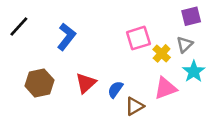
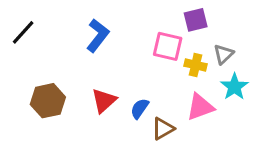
purple square: (191, 16) -> (196, 20), moved
blue L-shape: (66, 37) -> (98, 35), moved
pink square: (138, 38) -> (168, 46), turned 30
yellow cross: (162, 53) -> (196, 65), turned -30

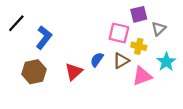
blue L-shape: (98, 35) -> (44, 38), moved
gray triangle: (224, 54) -> (159, 29), moved
blue semicircle: (140, 108) -> (97, 60), moved
brown triangle: (163, 129) -> (121, 61), moved

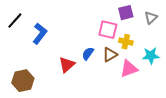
gray triangle: (159, 29) -> (151, 18), moved
cyan star: (166, 62) -> (151, 56), turned 30
brown hexagon: (34, 72) -> (23, 81), moved

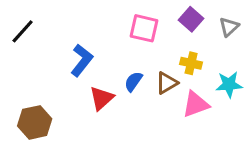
purple square: (126, 13) -> (191, 19), turned -35
pink square: (108, 30) -> (144, 28), moved
blue L-shape: (40, 34) -> (82, 60), moved

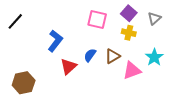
yellow cross: (191, 63) -> (129, 33), moved
cyan star: (229, 85) -> (154, 57), turned -30

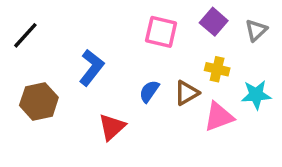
yellow cross: (129, 33) -> (217, 69), moved
cyan star: (154, 57) -> (256, 95), turned 30
red triangle: (68, 66) -> (112, 127), moved
brown hexagon: (24, 83) -> (39, 101), moved

